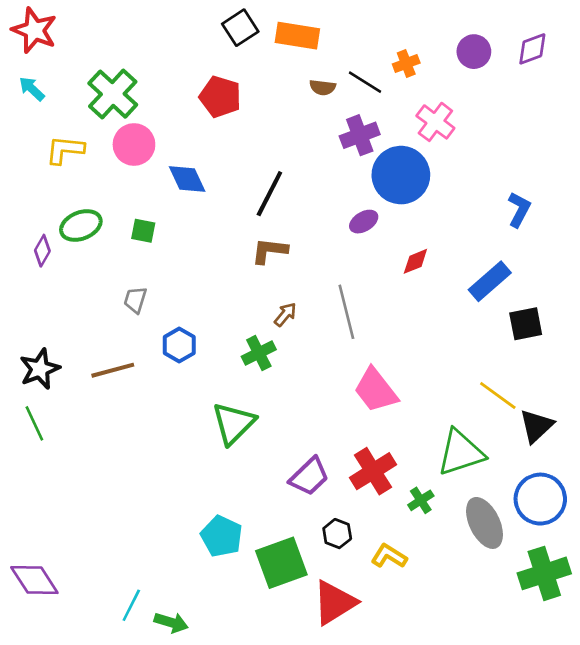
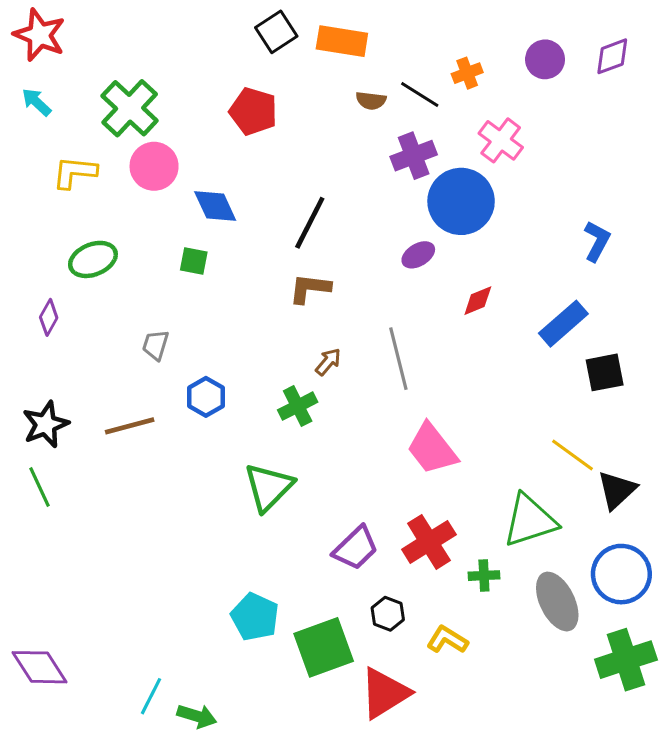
green square: (143, 231) -> (194, 261), moved
purple diamond: (42, 251) -> (49, 317), moved
green cross: (421, 500) -> (484, 576), turned 30

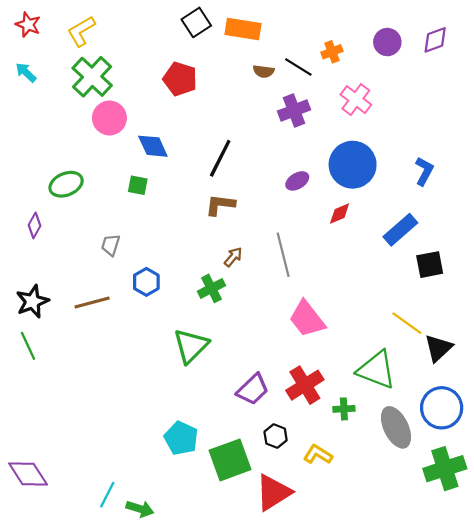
red star: (40, 35) -> (28, 25), size x0.7
yellow L-shape: (75, 172) -> (81, 31), moved, turned -36
blue circle: (461, 201) -> (353, 165), moved
green triangle: (530, 521) -> (376, 370), turned 39

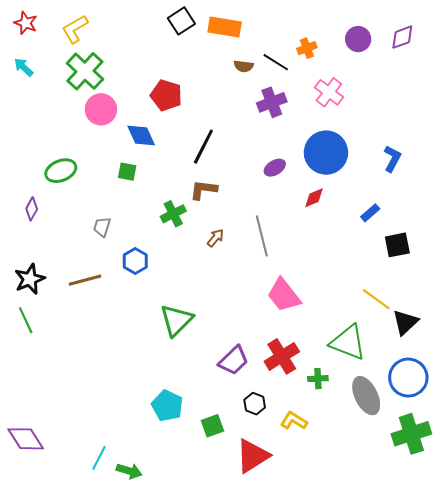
red pentagon: (180, 79) -> (166, 95), moved
blue rectangle: (400, 230) -> (370, 213), size x0.6
green cross: (211, 288) -> (173, 214), moved
green square: (230, 460) -> (212, 426), size x0.6

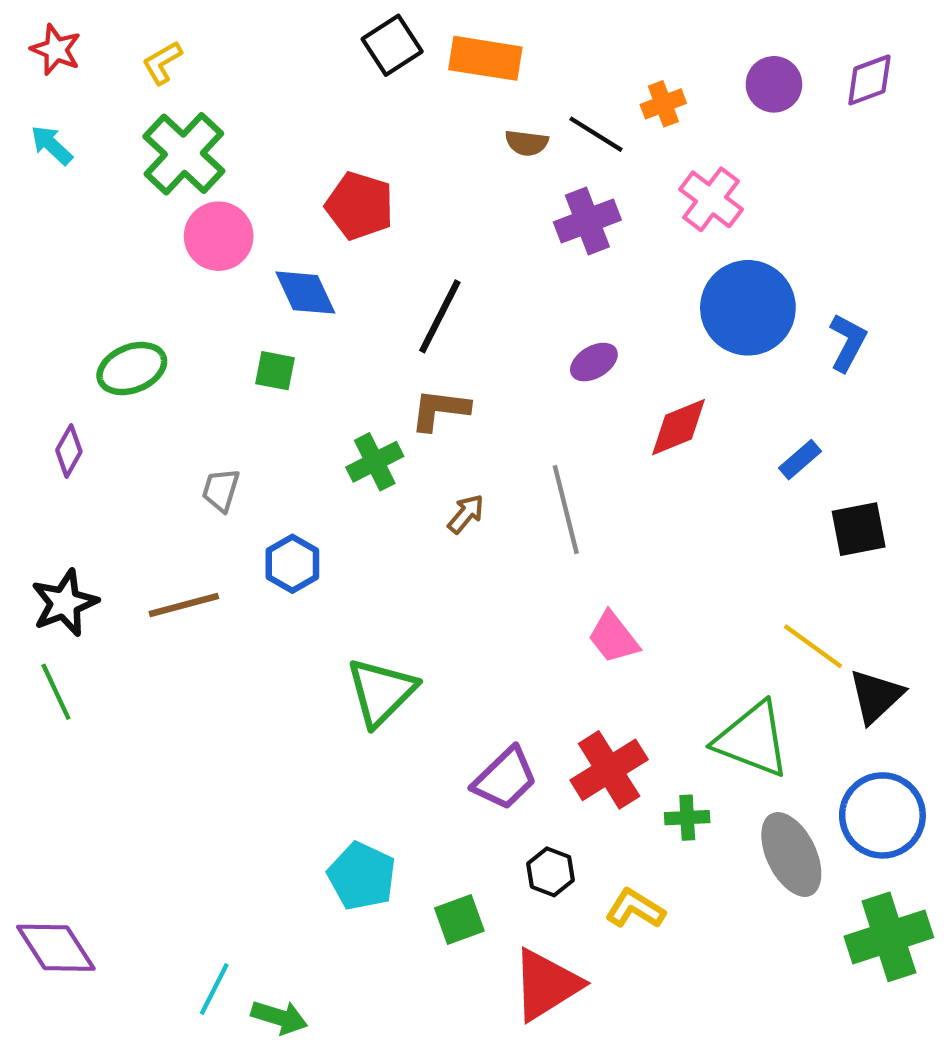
yellow L-shape: (75, 29) -> (162, 63), size x0.7
blue circle: (326, 153) -> (748, 308), moved
red diamond: (314, 198) -> (679, 427), size x1.4
pink trapezoid: (284, 295) -> (613, 638), size x0.7

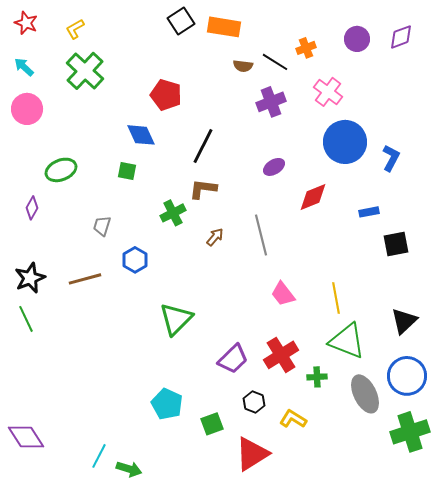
pink circle: (219, 236) -> (27, 109), moved
blue rectangle: (800, 460) -> (369, 212), turned 30
yellow line: (813, 646) -> (336, 298), moved, turned 44

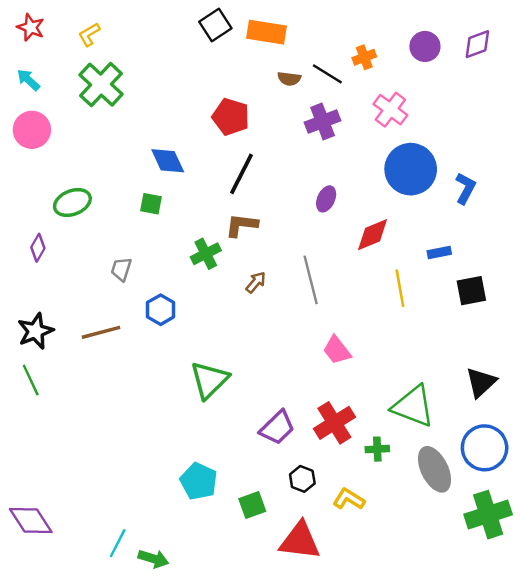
red pentagon: (166, 95) -> (231, 117), moved
purple ellipse: (274, 167) -> (326, 199), turned -35
yellow line: (336, 298) -> (400, 288), moved
red triangle: (252, 454) -> (300, 541), turned 39

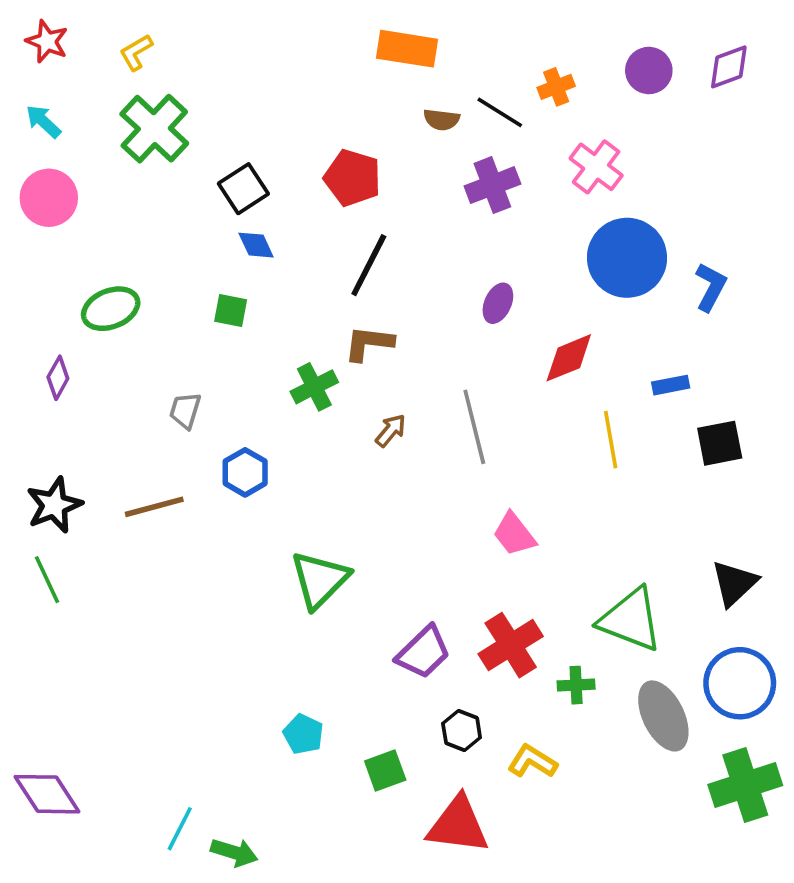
black square: (215, 25) -> (243, 189), moved
blue diamond: (168, 161) -> (256, 245), size x0.7
cyan pentagon: (199, 481) -> (303, 734), size x0.7

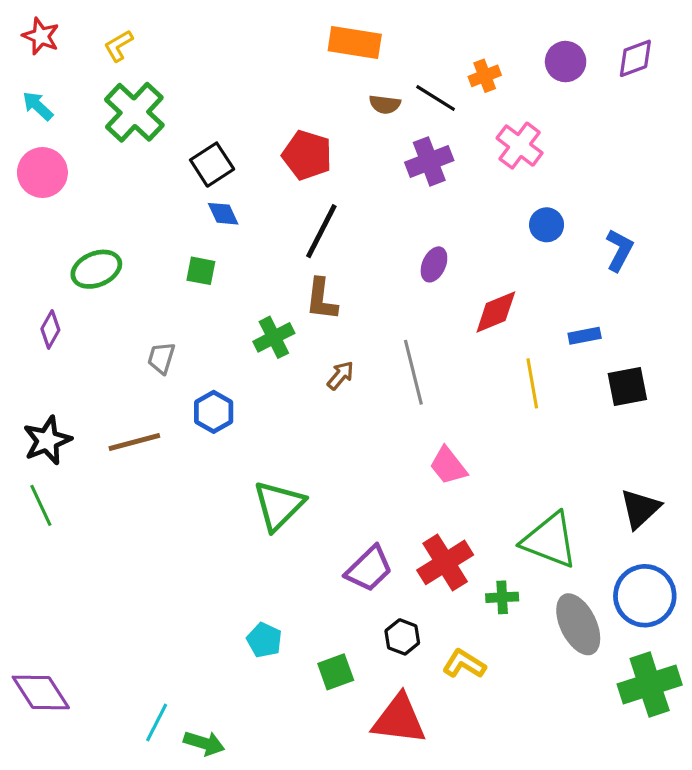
blue circle: (627, 258) -> (547, 225), size x0.5
brown L-shape: (369, 343) -> (321, 299), turned -90

